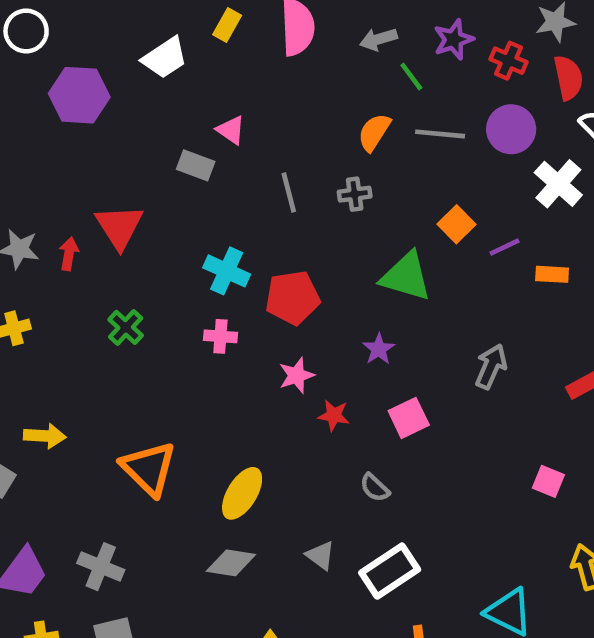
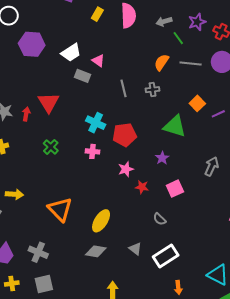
white trapezoid: (165, 58) -> (71, 53), moved

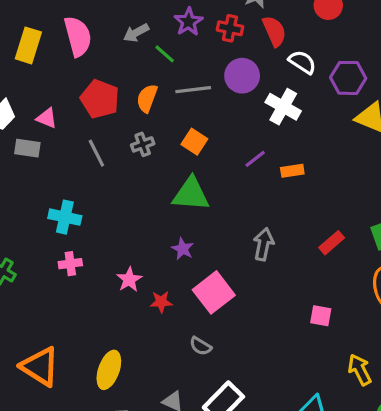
yellow rectangle: (97, 14) -> (28, 45), size x1.5
orange square: (197, 103) -> (194, 142), moved
red pentagon: (124, 135) -> (100, 99), moved, turned -30
pink square: (175, 189) -> (214, 292), size x1.4

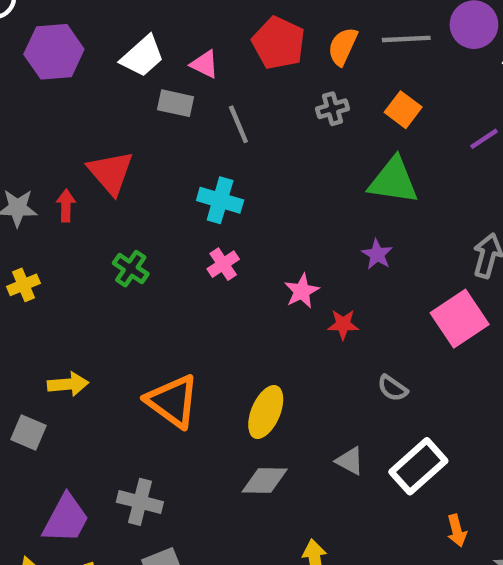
gray line: (96, 153) -> (238, 124), moved
pink cross: (70, 264) -> (223, 264), turned -30
pink square: (214, 292) -> (460, 319), moved

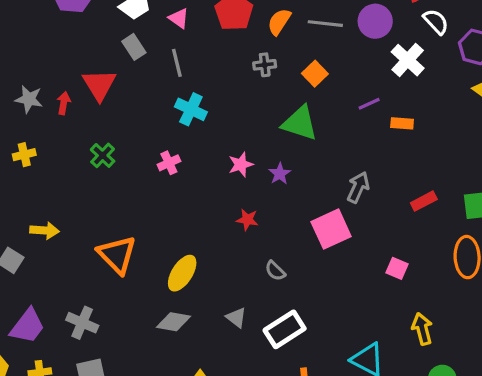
gray rectangle: (176, 103) -> (134, 47), moved, turned 35
gray line: (238, 124) -> (177, 63), moved
cyan cross: (220, 200) -> (191, 109), moved
pink star: (302, 291) -> (241, 164), moved

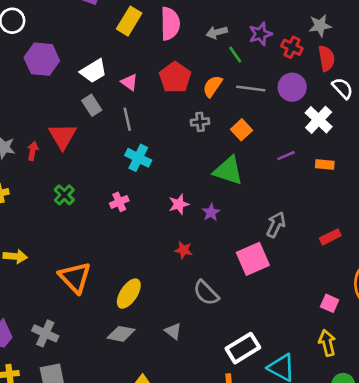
orange rectangle: (402, 123) -> (325, 164), moved
pink square: (397, 268) -> (330, 303), moved
gray semicircle: (275, 271) -> (206, 293), size x1.5
white rectangle: (285, 329) -> (243, 348), moved

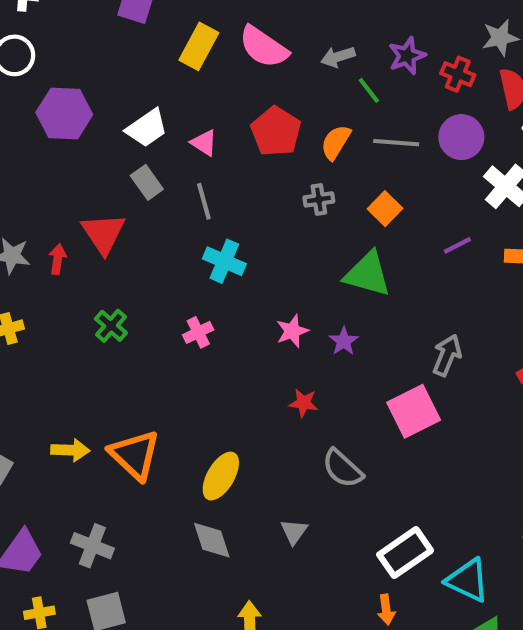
pink semicircle: (170, 24) -> (264, 47), turned 128
yellow arrow: (15, 256) -> (70, 450), moved
gray triangle: (173, 331) -> (294, 532), turned 30
gray diamond: (121, 334) -> (212, 540), turned 64

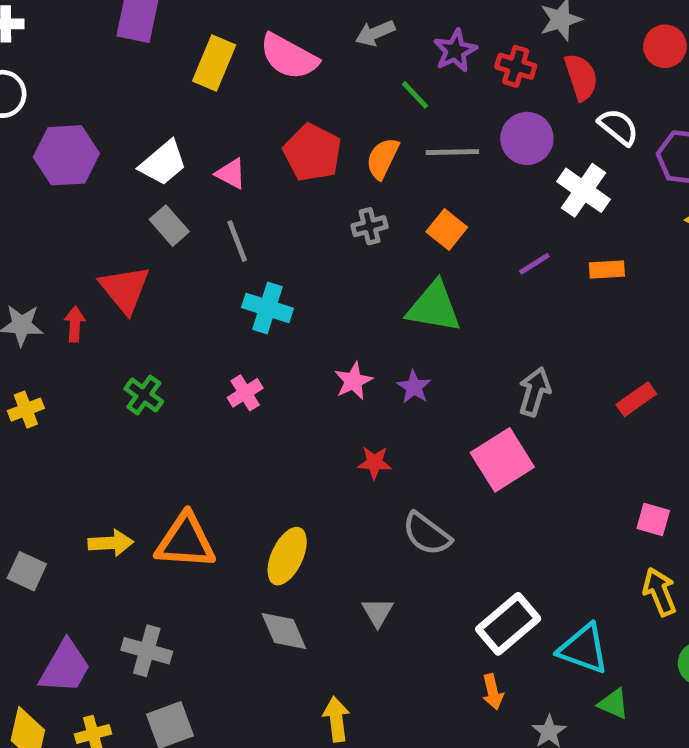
gray arrow: (338, 57) -> (375, 33), moved
orange triangle: (135, 455) -> (185, 541), turned -34

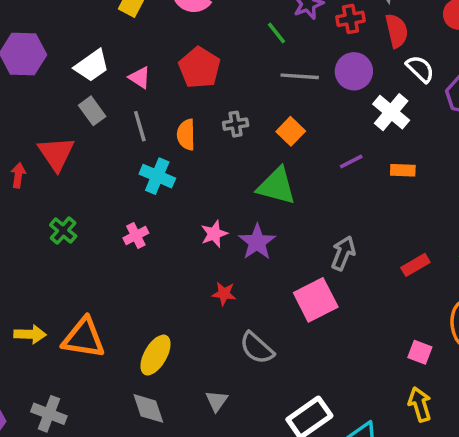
red cross: (516, 66) -> (351, 19), turned -32
orange semicircle: (383, 158) -> (186, 135), moved, turned -32
purple star: (414, 387) -> (257, 242), size x1.5

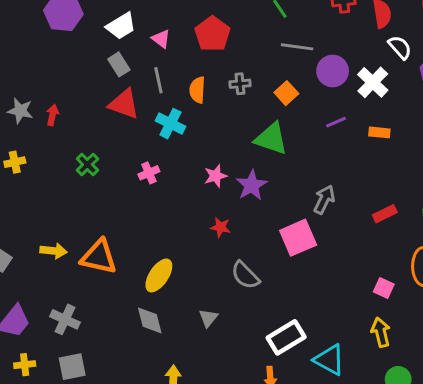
purple circle: (354, 71) -> (333, 71), moved
red triangle: (56, 154) -> (124, 104), moved, turned -40

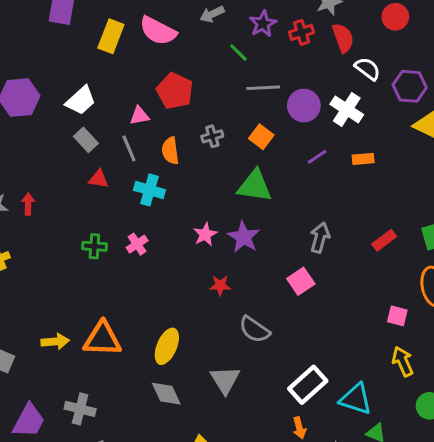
pink triangle: (161, 39) -> (139, 116), moved, turned -36
red triangle: (124, 104) -> (99, 179), size x0.6
green cross: (87, 164) -> (94, 246), moved, turned -30
pink square: (298, 238) -> (301, 281), size x0.7
gray triangle: (208, 318) -> (225, 380), size x1.5

